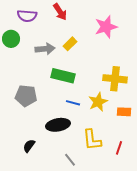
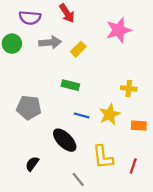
gray arrow: (45, 49) -> (50, 42), moved
green rectangle: (63, 76) -> (70, 85), size x0.7
yellow cross: (115, 79) -> (129, 88), size x0.6
black ellipse: (58, 125) -> (65, 140), turned 55

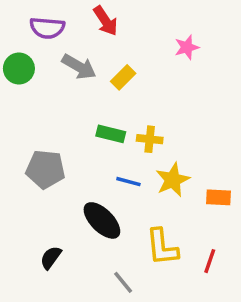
pink star: (119, 30) -> (187, 47), size x0.6
gray arrow: (50, 42) -> (79, 67), turned 35
yellow cross: (129, 88) -> (150, 139), moved

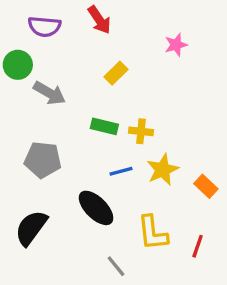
gray arrow: (79, 67) -> (49, 93), moved
blue line: (128, 182) -> (121, 171), turned -30
orange rectangle: (219, 197) -> (206, 186), turned 40
black semicircle: (51, 258) -> (31, 228), moved, size x1.6

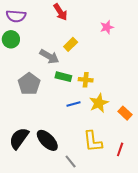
purple semicircle: (44, 27) -> (16, 16), moved
gray arrow: (49, 93) -> (49, 57), moved
gray pentagon: (43, 160) -> (29, 84), moved, turned 30
black ellipse: (96, 208) -> (47, 140), moved

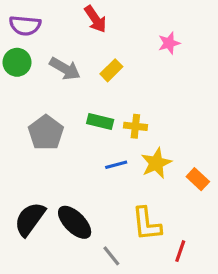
gray arrow: (49, 57) -> (65, 69), moved
red line: (120, 149) -> (180, 251), moved

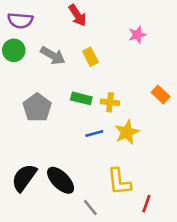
yellow rectangle: (111, 70) -> (90, 57), turned -72
orange rectangle: (198, 179) -> (161, 95), moved

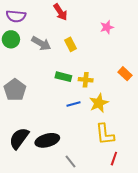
gray pentagon: (37, 108) -> (15, 90), moved
black ellipse: (61, 180) -> (47, 140), turned -60
yellow L-shape: (119, 182) -> (105, 134), moved

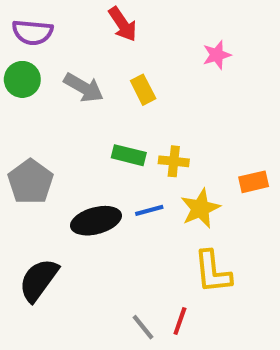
orange rectangle: (125, 74) -> (254, 182), moved, turned -56
black ellipse: (47, 140) -> (96, 221), moved
red line: (114, 159) -> (180, 321), moved

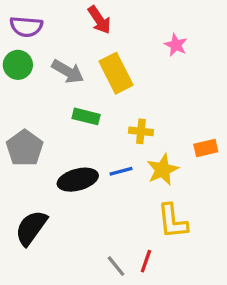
pink star: (217, 55) -> (176, 45), turned -30
yellow rectangle: (143, 90) -> (116, 73), size x1.6
green rectangle: (129, 155) -> (86, 116), moved

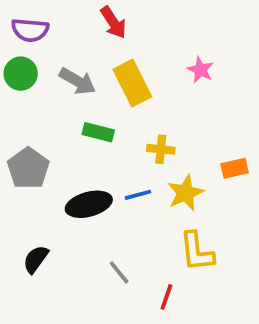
pink star: (176, 45) -> (201, 70), moved
black semicircle: (31, 228) -> (36, 259), size x0.7
gray line: (116, 266) -> (119, 272), moved

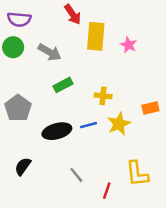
yellow rectangle: (132, 83) -> (96, 36), moved, turned 32
green rectangle: (98, 132) -> (63, 85), turned -42
yellow L-shape: (197, 252) -> (137, 174), moved

